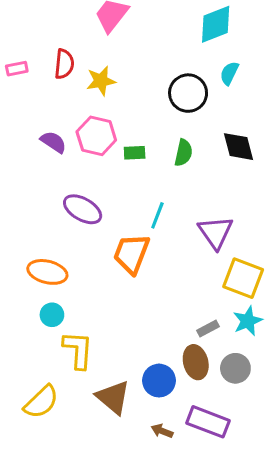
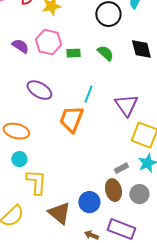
green semicircle: (183, 153) -> (105, 53), turned -60

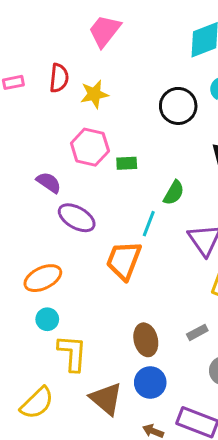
purple semicircle: (20, 46) -> (49, 182), moved
green semicircle: (105, 53) -> (174, 193), moved, turned 78
orange ellipse: (16, 131) -> (43, 278), turned -40
brown ellipse: (113, 190) -> (146, 340), moved

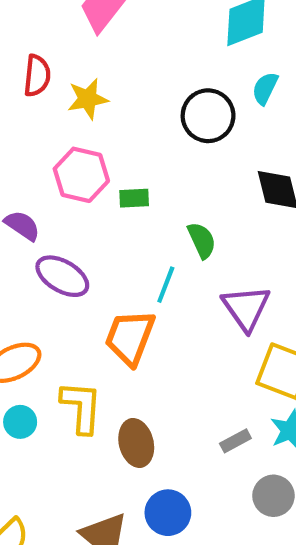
green semicircle: (174, 193) -> (202, 240), turned -55
brown ellipse: (146, 340) -> (136, 443), moved
yellow L-shape: (72, 353) -> (81, 407), moved

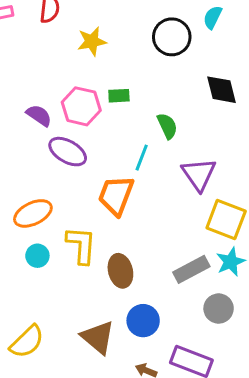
yellow star: (88, 99) -> (92, 41), moved
pink hexagon: (81, 175) -> (81, 106), moved
gray rectangle: (235, 441) -> (191, 269), size x1.6

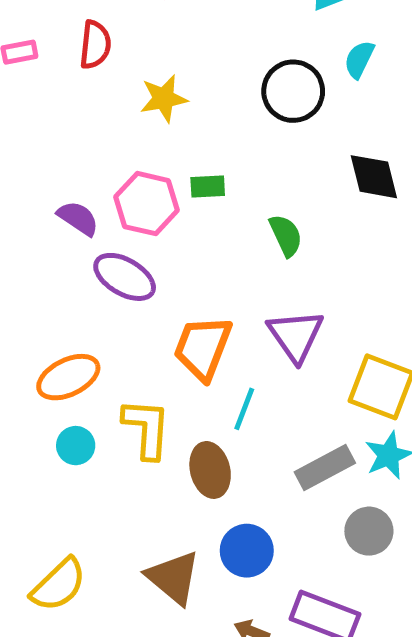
cyan line: (142, 158) -> (244, 409), moved
purple triangle: (199, 174) -> (296, 336), moved

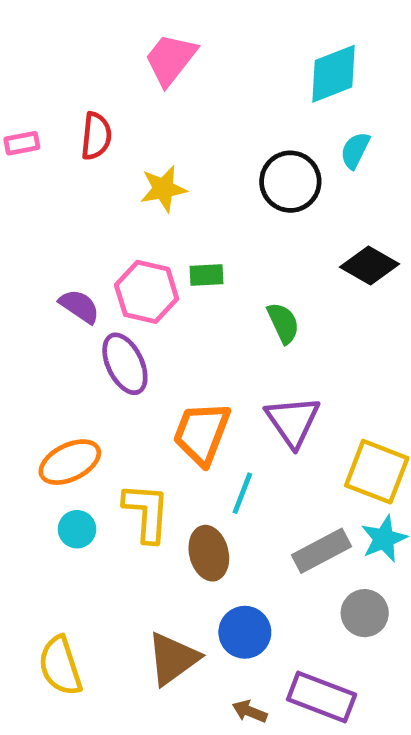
black diamond: (374, 177) -> (369, 265), turned -46
purple ellipse: (125, 277) -> (125, 364), turned 34
brown triangle: (173, 578) -> (173, 659), turned 44
yellow semicircle: (59, 585) -> (60, 666), turned 116

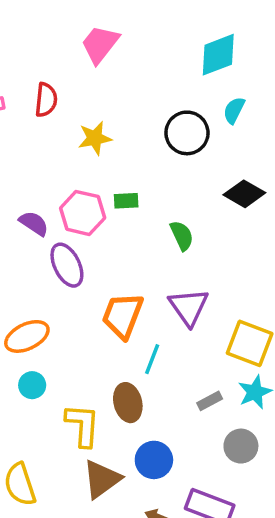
yellow L-shape: (147, 512) -> (83, 425), moved
gray rectangle: (322, 551) -> (210, 401), size x0.6

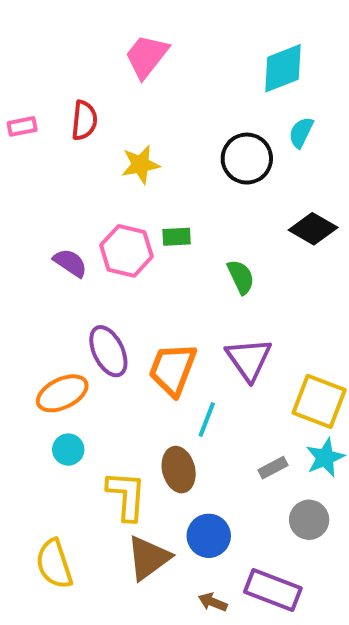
purple ellipse: (67, 265) -> (108, 351), moved

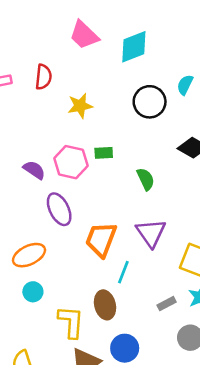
pink trapezoid: (147, 56) -> (84, 35), turned -84
cyan diamond: (283, 68) -> (134, 47), moved
purple ellipse: (108, 351) -> (59, 209), moved

